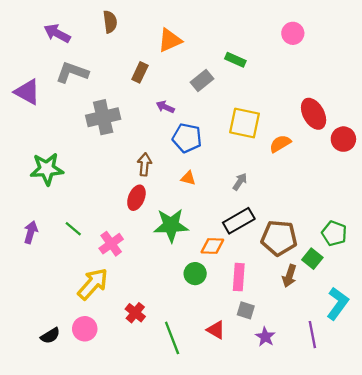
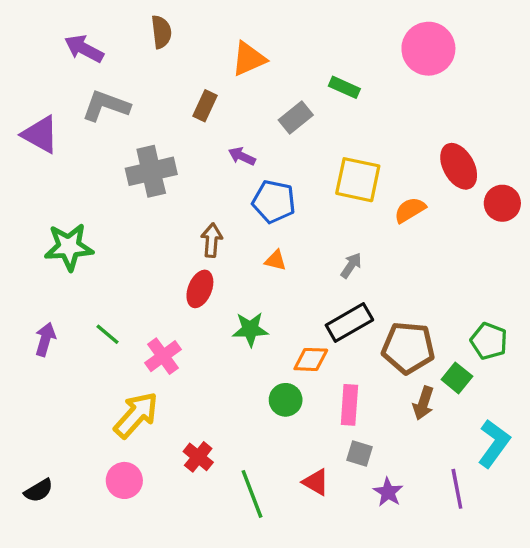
pink circle: (293, 33) -> (428, 49), size x1.6
green star: (171, 225) -> (250, 329), size x0.7
black semicircle: (50, 336) -> (39, 491), moved

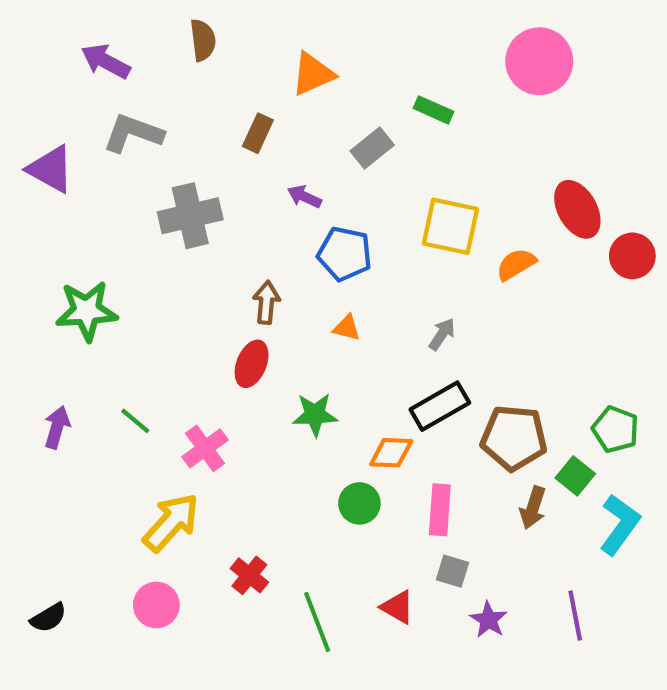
cyan L-shape: (494, 443) -> (620, 525), moved

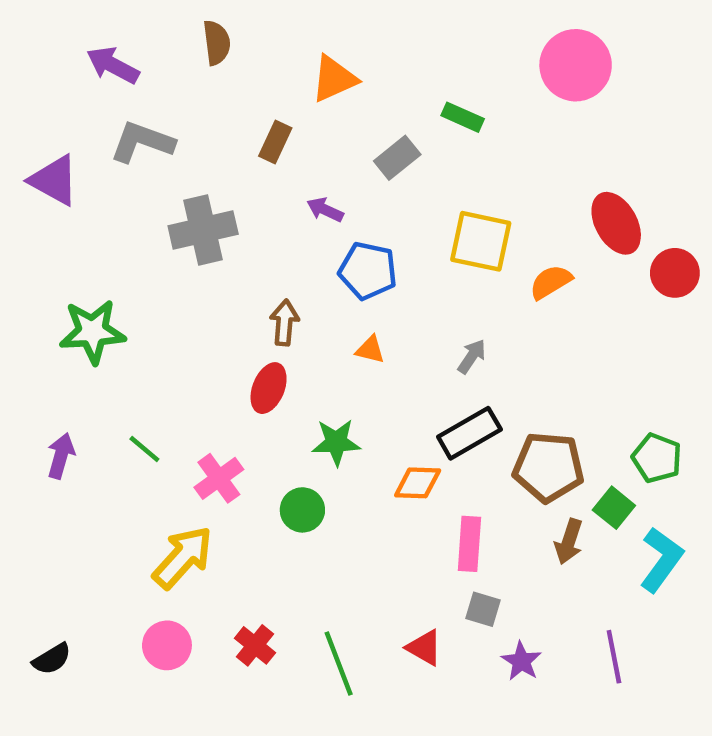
green circle: (359, 503) -> (302, 510), moved
red cross: (249, 575) -> (255, 645), moved

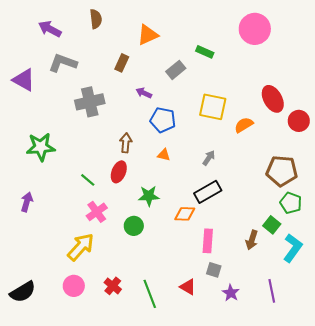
green line: (144, 449) -> (88, 180), moved
brown pentagon: (548, 467) -> (282, 171), moved
black semicircle: (52, 659) -> (23, 292), size x1.5

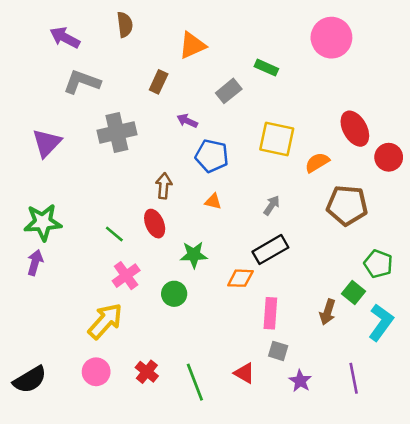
purple triangle: (24, 80) -> (47, 143), moved, turned 45
green star: (41, 147) -> (43, 222), moved
brown pentagon: (282, 171) -> (347, 205), moved
red ellipse: (119, 172) -> (155, 224), turned -45

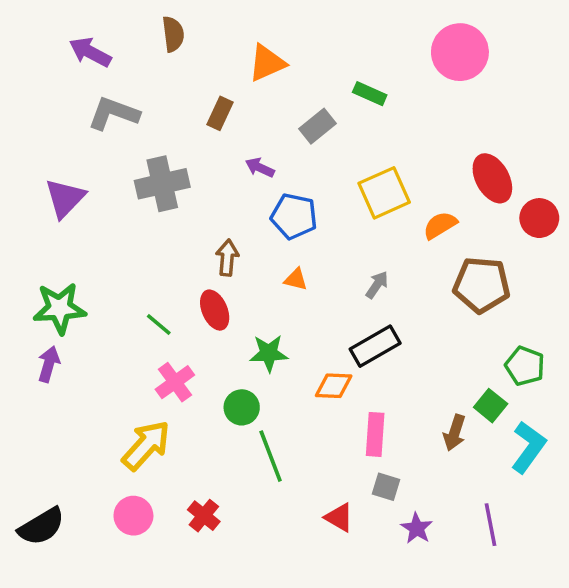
yellow square: (277, 139) -> (384, 193), turned -36
green line: (195, 382) -> (271, 456), moved

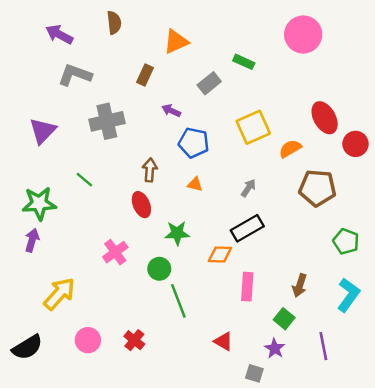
green line: (159, 324) -> (84, 180), moved
green square: (491, 406) -> (284, 319), moved
yellow arrow: (146, 445) -> (59, 294), moved
gray square: (386, 487) -> (254, 373), moved

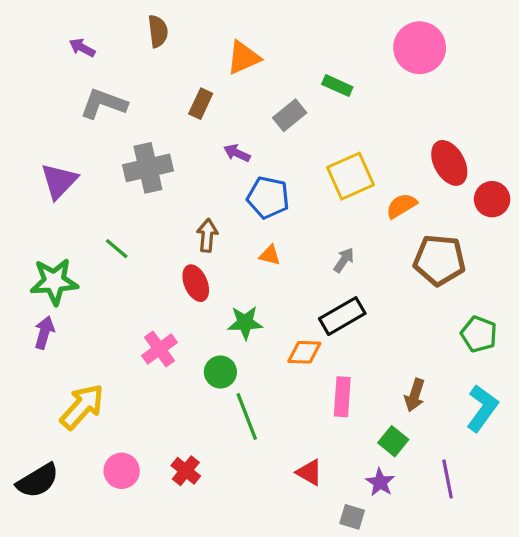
purple arrow: (59, 34) -> (82, 48), size x0.7

